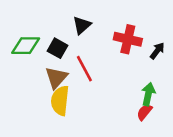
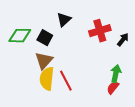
red cross: (128, 39) -> (100, 31), turned -30
red line: (84, 69) -> (66, 81), moved

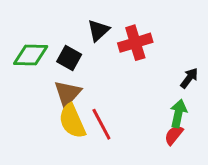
red cross: (100, 31) -> (135, 43), moved
black arrow: (123, 40) -> (189, 78), moved
yellow semicircle: (47, 79) -> (72, 121), turned -30

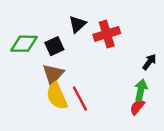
black square: (69, 58) -> (54, 46), turned 36

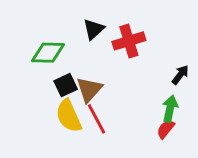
green diamond: (24, 44) -> (48, 53), moved
black square: (54, 46) -> (66, 85), moved
brown triangle: (53, 74) -> (89, 89), moved

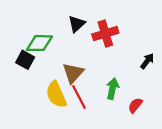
black square: (66, 85) -> (25, 60), moved, turned -36
green arrow: (170, 109) -> (112, 89), moved

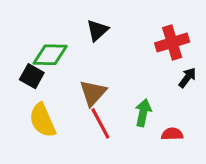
red cross: (105, 34) -> (172, 43), moved
yellow semicircle: (56, 95) -> (42, 120), moved
red semicircle: (135, 105) -> (172, 134), turned 49

